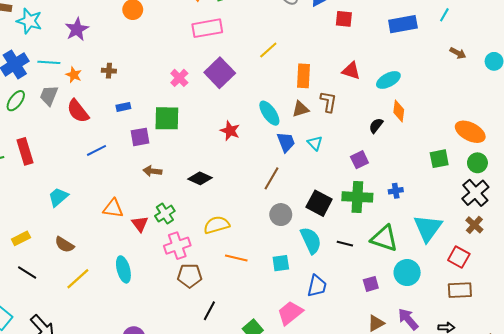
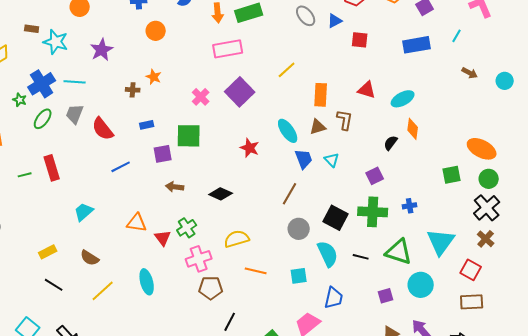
orange star: (74, 75) -> (154, 77), moved

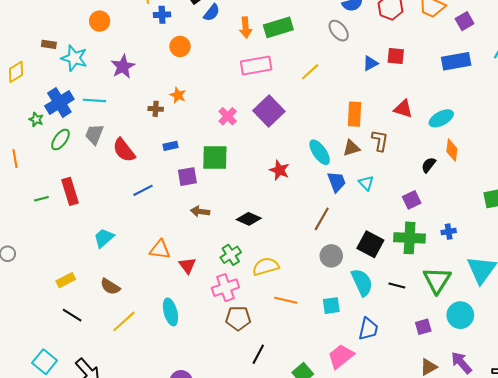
blue triangle: (335, 21) -> (370, 63), moved
yellow line: (287, 70) -> (310, 72), moved
green cross: (187, 228) -> (231, 255), moved
green triangle: (399, 252) -> (437, 280), turned 44

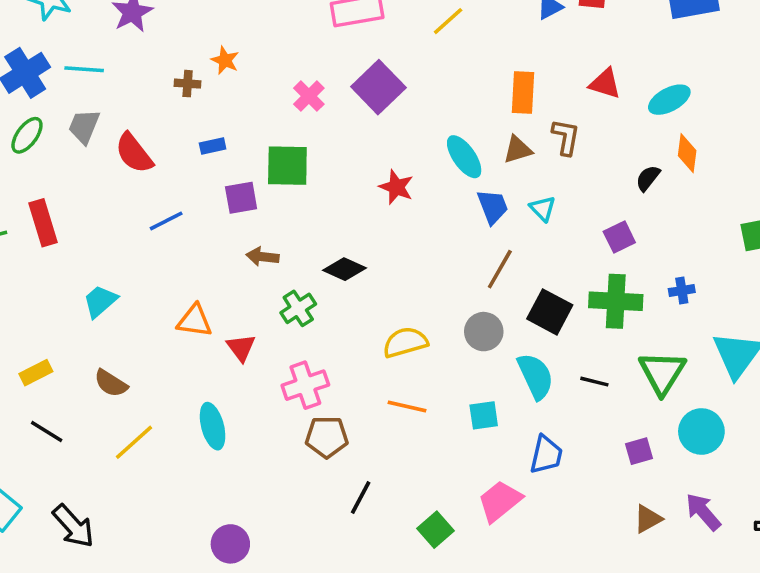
brown line: (322, 219) -> (500, 269), moved
green cross: (231, 255) -> (298, 308), moved
yellow semicircle: (266, 266) -> (405, 342), moved

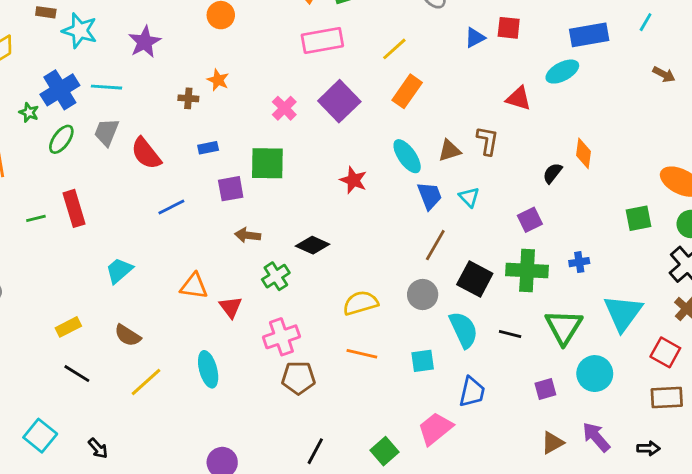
orange rectangle: (523, 92) -> (407, 91), moved, turned 32
cyan ellipse: (669, 100) -> (562, 72), moved
black line: (361, 498) -> (315, 451), moved
black arrow: (73, 526) -> (98, 448), size x0.6

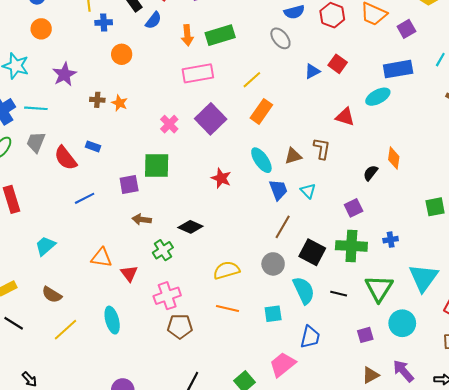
red square: (509, 28) -> (338, 64), turned 30
brown cross: (188, 98) -> (97, 100), moved
blue rectangle: (208, 148) -> (93, 146), moved, turned 32

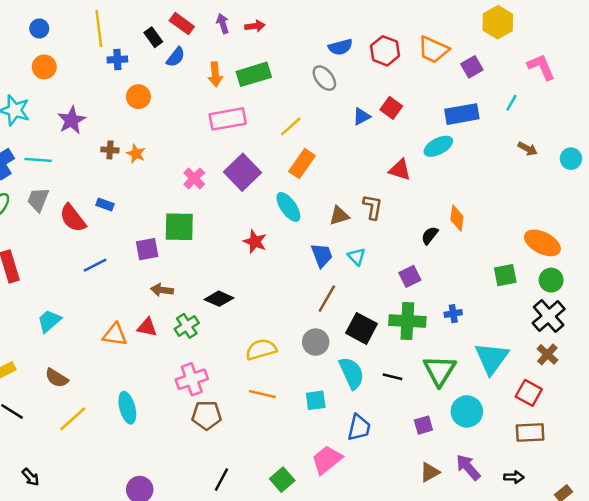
cyan ellipse: (261, 160) -> (288, 207), moved
red triangle: (129, 273) -> (147, 327), moved, turned -42

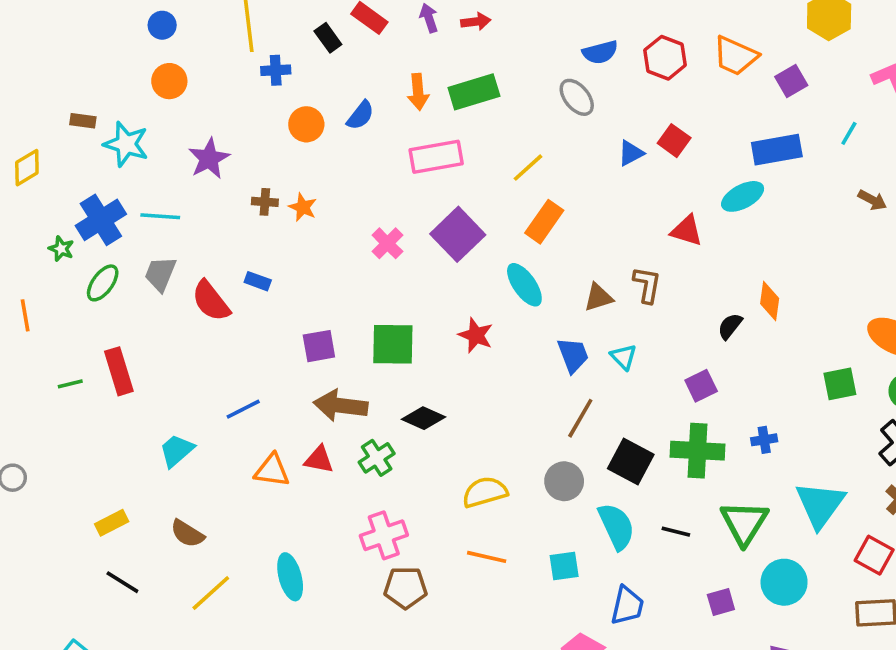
blue semicircle: (176, 57) -> (360, 115), moved
green square: (179, 227) -> (393, 344), moved
blue line: (95, 265) -> (243, 409), moved
brown arrow: (162, 290) -> (341, 406), size x1.6

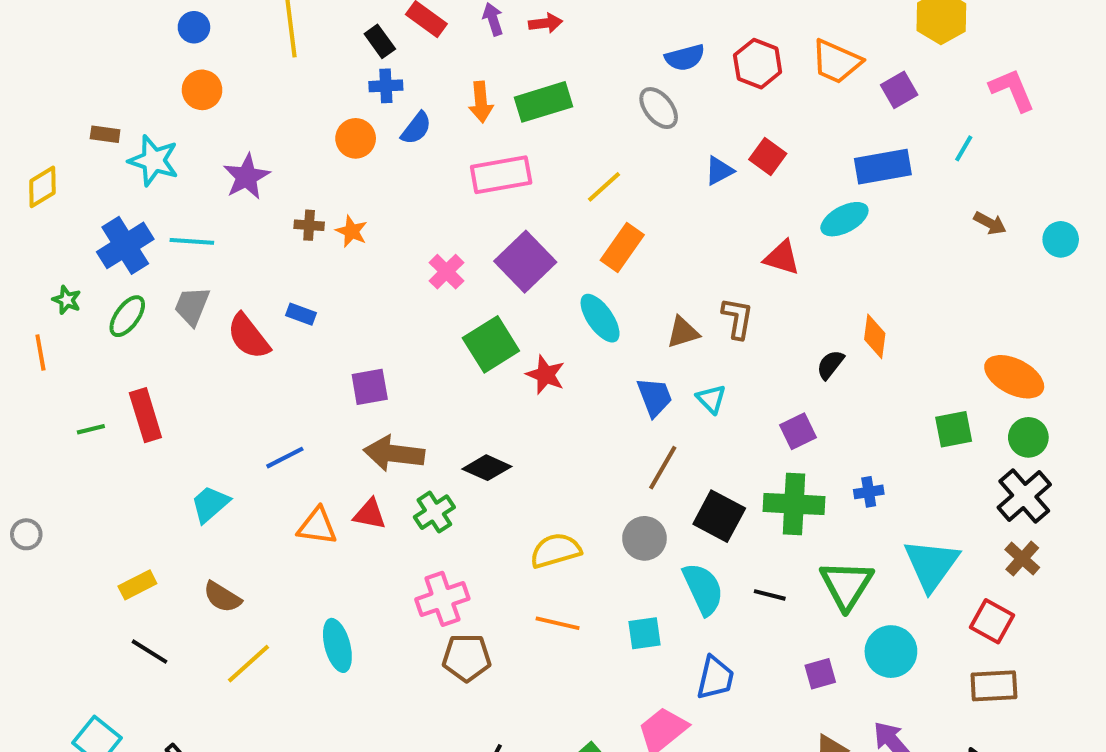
blue cross: (276, 70) -> (386, 86), moved
green star: (61, 249) -> (67, 300), moved
green square: (393, 344) -> (491, 344), moved, turned -33

